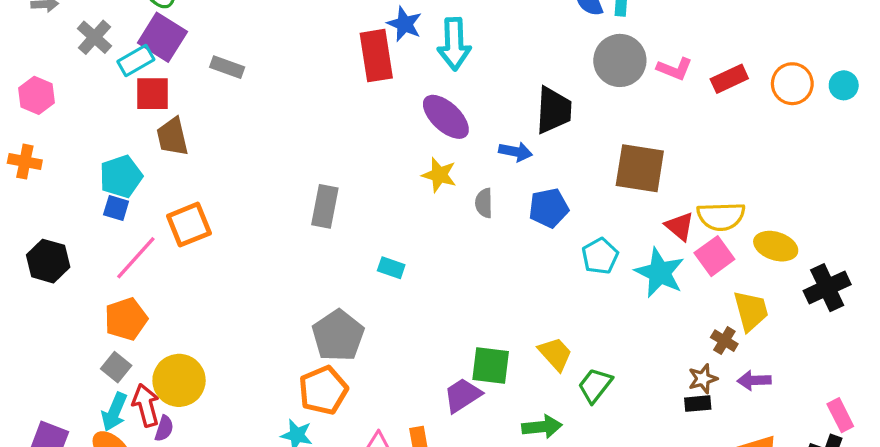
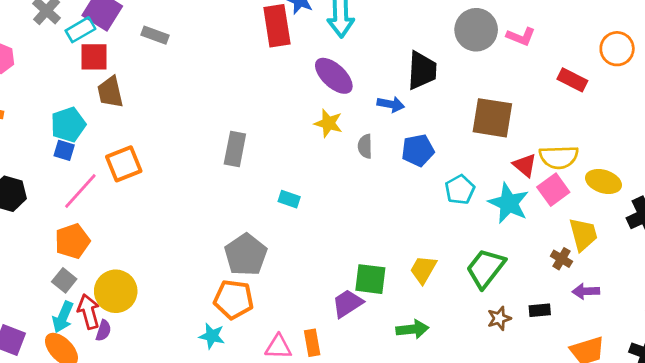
red rectangle: (729, 79) -> (572, 80), moved, turned 52
yellow trapezoid: (555, 354) -> (423, 270), turned -108
brown star: (703, 379) -> (499, 318), moved
green trapezoid: (595, 385) -> (486, 268), moved, size x1.4
orange pentagon: (323, 390) -> (234, 299), turned 30

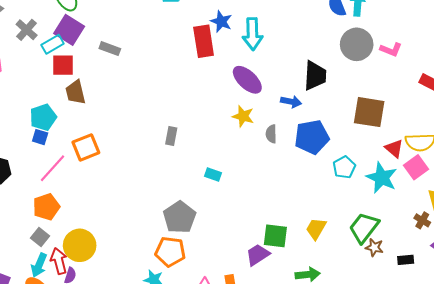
gray rectangle: (235, 149) -> (171, 136), size x0.7
blue pentagon: (418, 150) -> (312, 137), size x1.4
brown star: (499, 318) -> (374, 247), moved, turned 30

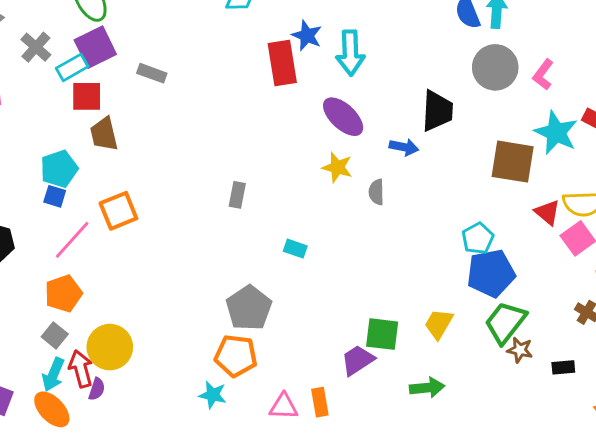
purple square: (69, 30) -> (95, 47), turned 32
pink L-shape: (391, 50) -> (543, 75), turned 105
blue pentagon: (312, 137) -> (491, 273), moved
cyan star: (382, 178) -> (556, 133), moved

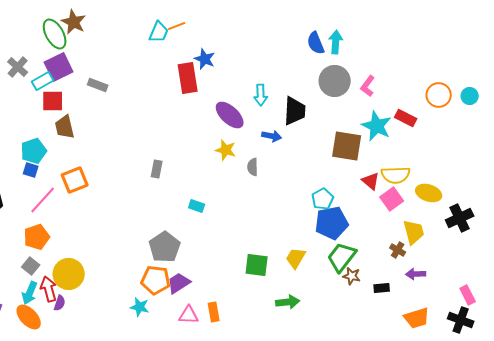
cyan arrow: (350, 53) -> (261, 95), moved, size x0.7
purple trapezoid: (358, 360) -> (179, 283), moved

